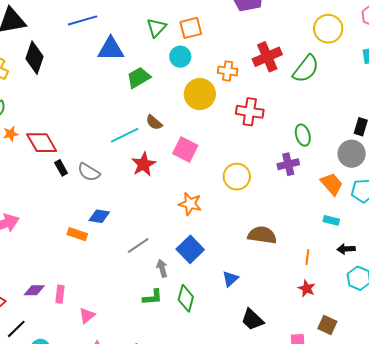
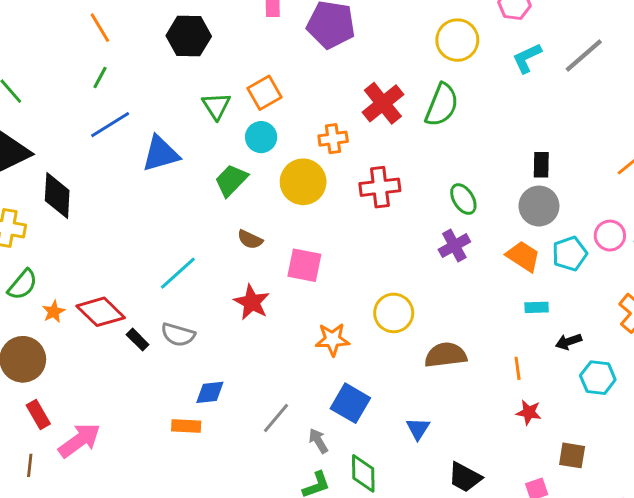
green trapezoid: (139, 78) -> (231, 180), moved
cyan line: (125, 135) -> (178, 273), moved
yellow circle: (237, 177) -> (394, 313), moved

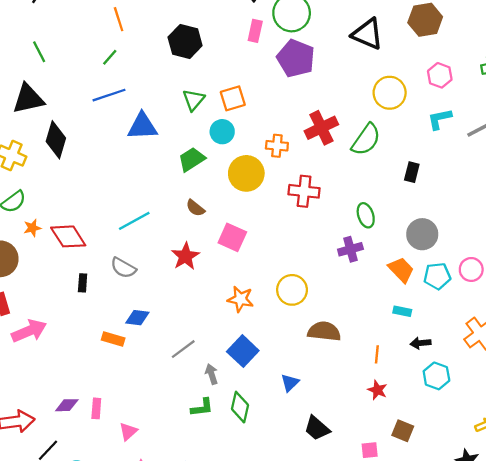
black rectangle: (541, 165) -> (412, 172), moved
black rectangle: (138, 340) -> (83, 283), moved, turned 36

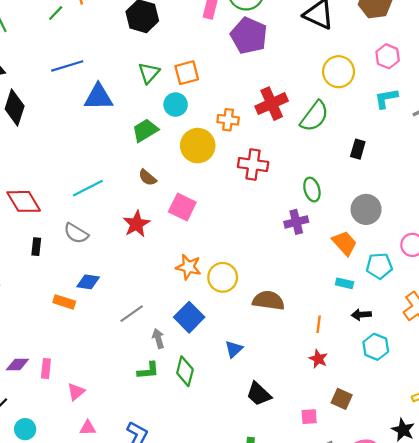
green line: (110, 57) -> (56, 13), moved
cyan pentagon: (437, 276) -> (379, 266), moved
yellow circle: (292, 290) -> (223, 277), moved

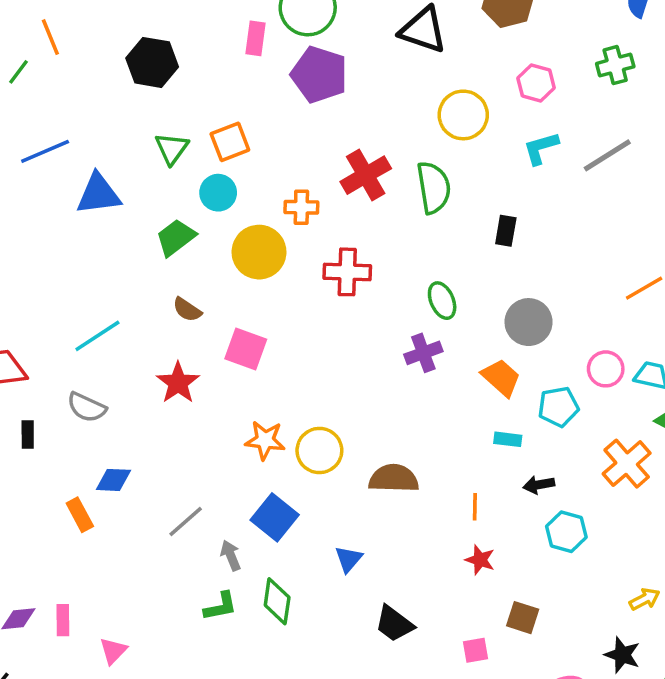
green semicircle: (314, 116) -> (434, 187), turned -40
orange rectangle: (64, 302) -> (80, 515), turned 50

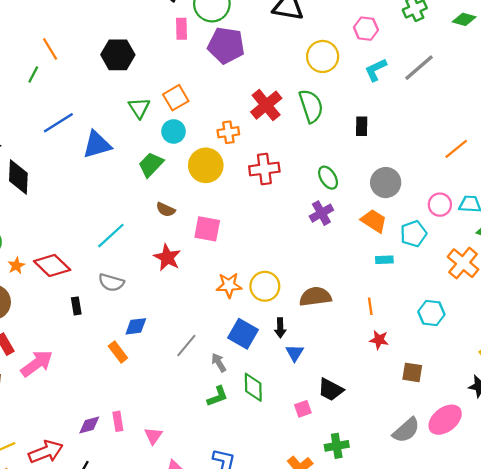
black arrow: (539, 485) -> (280, 328), moved, turned -72
pink square: (475, 650) -> (303, 409), moved

